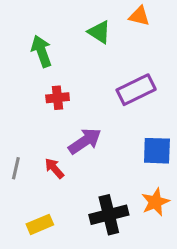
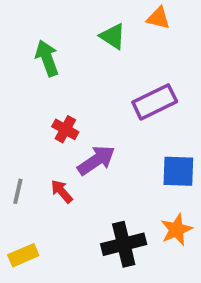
red cross: (58, 98) -> (65, 129), moved, turned 35
yellow rectangle: (40, 224) -> (23, 255), moved

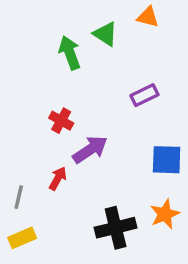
green arrow: (47, 58) -> (70, 53), moved
purple rectangle: (155, 102) -> (144, 95), size x0.7
gray line: (18, 191) -> (19, 197), moved
red arrow: (62, 191) -> (58, 178), turned 70

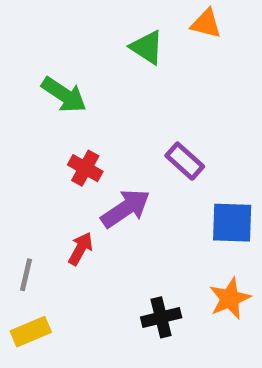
green arrow: (70, 53) -> (64, 95), moved, turned 144
purple rectangle: (144, 95) -> (185, 161), moved, turned 68
black cross: (116, 228) -> (161, 317), size x0.7

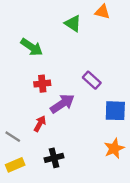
red cross: (85, 168) -> (42, 84), turned -35
gray line: (26, 275) -> (13, 137), turned -70
black cross: (161, 317) -> (54, 158), moved

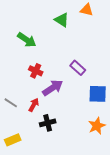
red cross: (42, 84) -> (36, 71), turned 32
gray line: (13, 137) -> (11, 103), moved
black cross: (54, 158) -> (48, 123), moved

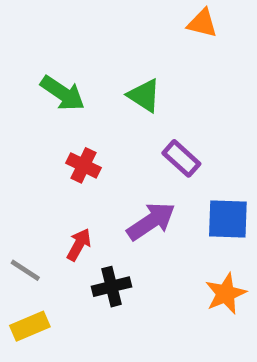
green triangle: (62, 20) -> (144, 96), moved
purple arrow: (53, 88) -> (151, 221), moved
gray line: (11, 103) -> (25, 270), moved

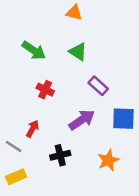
orange triangle: (202, 23) -> (74, 13), moved
red arrow: (79, 245) -> (32, 129), moved
orange star: (226, 294) -> (108, 160), moved

